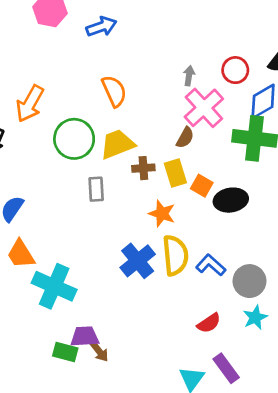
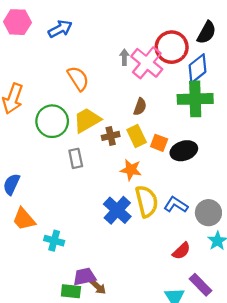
red circle: (235, 70) -> (172, 47), size x1.5
gray arrow: (189, 76) -> (124, 57), moved
pink cross: (204, 108) -> (147, 63), moved
cyan cross: (54, 286) -> (54, 241), size x0.6

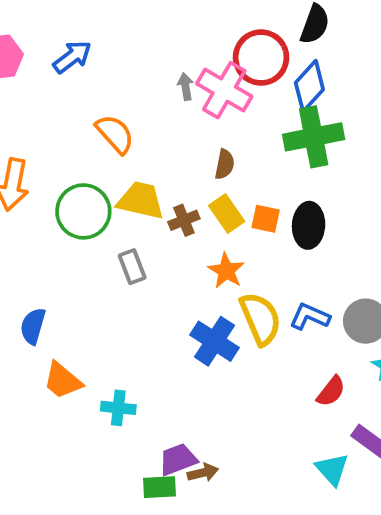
yellow trapezoid: (87, 120) -> (141, 200), turned 52
black ellipse: (184, 151) -> (309, 225), turned -60
orange star: (131, 170) -> (226, 271), turned 30
brown arrow: (98, 287) -> (203, 473), turned -48

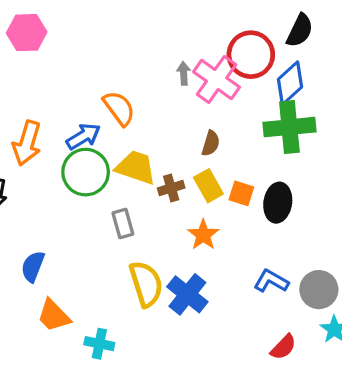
blue arrow: (72, 57) -> (83, 136), moved
yellow semicircle: (260, 319) -> (146, 284), moved

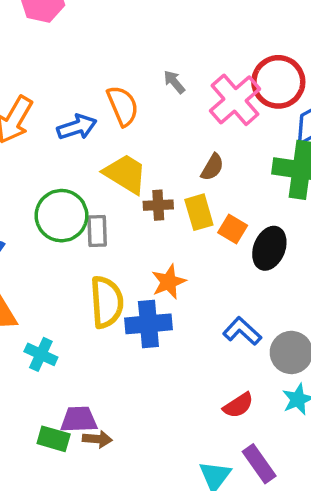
gray arrow: (184, 73) -> (174, 82), moved, turned -50
green circle: (86, 172) -> (61, 216), moved
orange star: (203, 235) -> (169, 282), moved
blue cross: (187, 294) -> (148, 324), turned 33

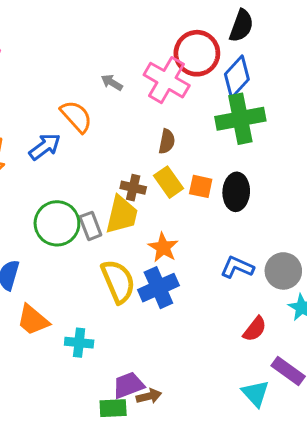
yellow trapezoid: (125, 174) -> (122, 215), moved, turned 90
brown cross: (158, 205) -> (133, 188), turned 35

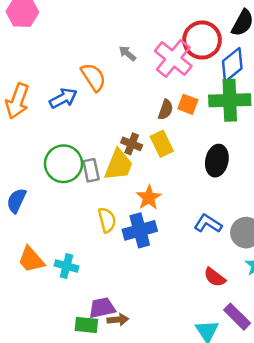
orange square: (201, 186) -> (188, 104), moved
yellow semicircle: (118, 281) -> (107, 220), size x0.7
orange trapezoid: (33, 320) -> (31, 260), moved
red semicircle: (255, 329) -> (215, 277), turned 80

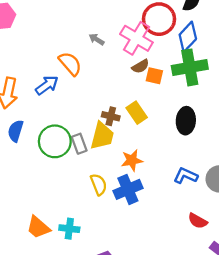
brown semicircle: (166, 110) -> (140, 66), moved, turned 48
orange star: (149, 198) -> (132, 160), turned 30
blue semicircle: (16, 201) -> (16, 131), moved

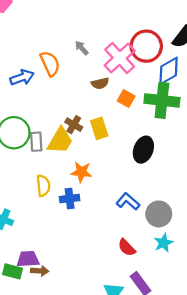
brown semicircle: (140, 66) -> (100, 83), moved
blue cross: (128, 189) -> (70, 199), size x0.7

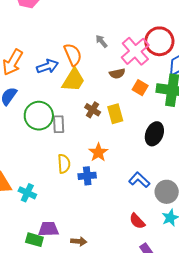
yellow trapezoid: (60, 141) -> (73, 80), moved
orange star: (81, 172) -> (98, 152), turned 30
brown arrow: (40, 271) -> (79, 241), moved

